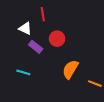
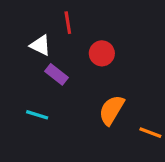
red circle: (57, 39) -> (102, 53), moved

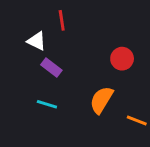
red circle: (102, 53) -> (122, 59), moved
cyan line: (37, 115) -> (47, 104), moved

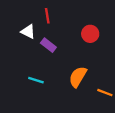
red circle: (122, 59) -> (90, 34), moved
purple rectangle: (51, 67) -> (48, 45), moved

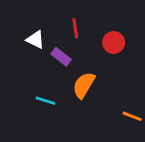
red line: (47, 16) -> (75, 28), moved
orange semicircle: (78, 77) -> (84, 85), moved

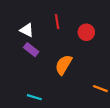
purple rectangle: (61, 57) -> (31, 50), moved
cyan line: (45, 101) -> (34, 97), moved

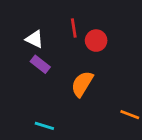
red circle: (86, 32) -> (96, 41), moved

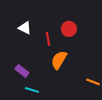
red line: (74, 28) -> (48, 39), moved
purple rectangle: (40, 64) -> (22, 71), moved

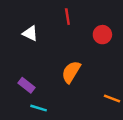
red circle: (69, 29) -> (102, 35), moved
red line: (48, 39) -> (67, 17), moved

